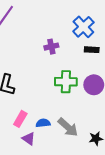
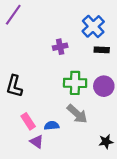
pink rectangle: (20, 119) -> (28, 121), turned -63
gray arrow: (68, 127) -> (77, 114), moved

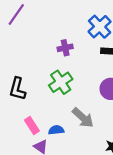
green cross: (75, 83) -> (61, 82), moved, turned -35

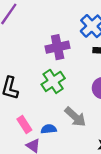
purple cross: (65, 48) -> (58, 47), size x1.5

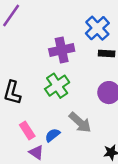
blue semicircle: (49, 129) -> (53, 135), turned -32

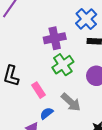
green cross: (57, 86) -> (63, 65), moved
pink rectangle: (27, 130) -> (38, 90), moved

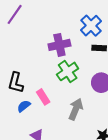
gray arrow: (71, 102) -> (76, 109), turned -110
blue semicircle: (47, 113) -> (24, 106), moved

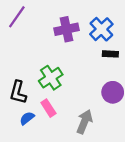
purple cross: (59, 45) -> (66, 29), moved
green cross: (68, 71) -> (51, 78), moved

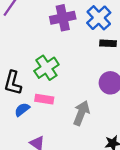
pink rectangle: (48, 108) -> (44, 99), turned -48

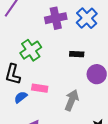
black rectangle: (108, 43) -> (77, 54), moved
green cross: (46, 68) -> (31, 50), moved

